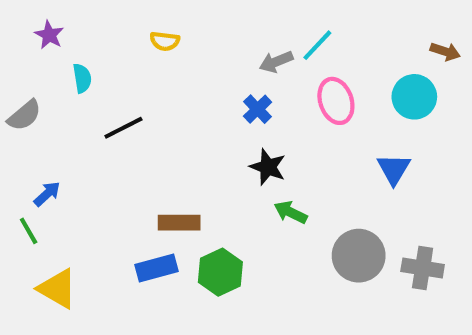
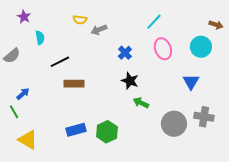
gray arrow: (276, 62) -> (99, 30), moved
brown rectangle: (179, 223) -> (74, 84), moved
gray cross: (423, 268) -> (204, 117), moved

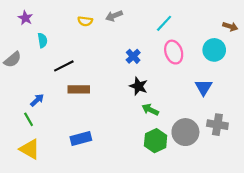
gray arrow: (99, 30) -> (114, 16), moved
blue arrow: (23, 94) -> (37, 100), moved
green line: (14, 112) -> (29, 119), moved
green hexagon: (107, 132) -> (156, 141), moved

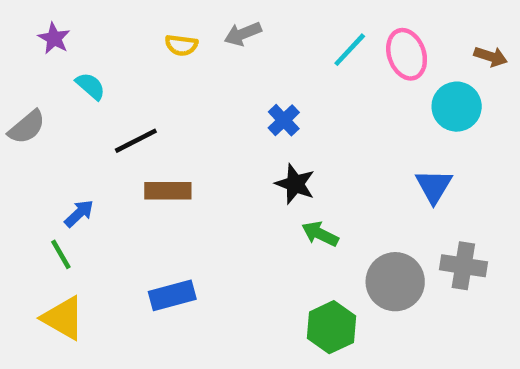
cyan semicircle: (42, 40) -> (90, 86), turned -40
pink ellipse: (174, 52) -> (407, 54), moved
green hexagon: (156, 141) -> (332, 327), moved

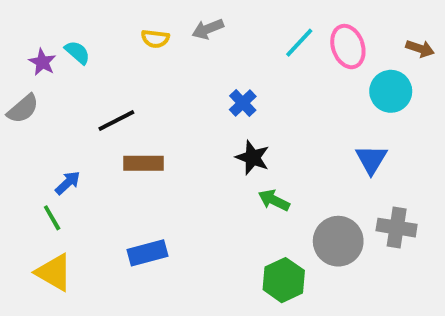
purple star: (54, 38) -> (42, 62), moved
cyan semicircle: (90, 86) -> (77, 52), moved

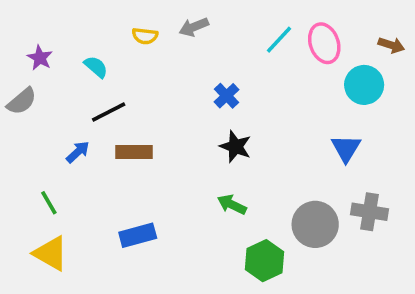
cyan semicircle: (77, 52) -> (96, 67), moved
blue arrow: (68, 183) -> (78, 152), moved
green arrow: (274, 200) -> (232, 204), moved

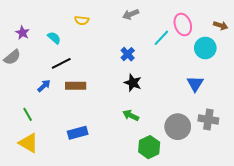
gray arrow: (194, 27) -> (131, 14), moved
cyan line: (279, 40) -> (161, 38), moved

